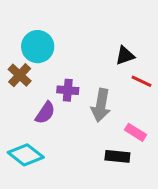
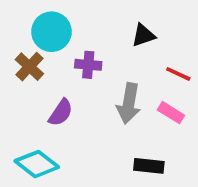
black triangle: (125, 56) -> (143, 35), moved
purple cross: (68, 90) -> (88, 65), moved
pink rectangle: (135, 132) -> (171, 113), moved

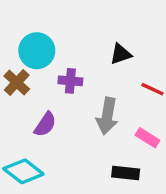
pink rectangle: (171, 113) -> (147, 138), moved

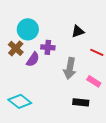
purple semicircle: (45, 124) -> (33, 59), moved

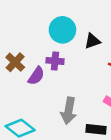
cyan circle: (28, 29) -> (62, 30), moved
gray arrow: (70, 68) -> (69, 111), moved

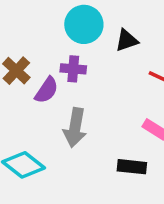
gray arrow: (69, 111) -> (75, 128), moved

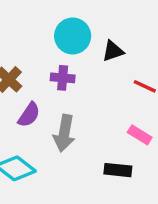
purple semicircle: (47, 90) -> (29, 115), moved

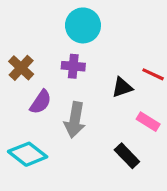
black triangle: (113, 51) -> (122, 87), moved
black rectangle: (118, 170) -> (127, 156), turned 40

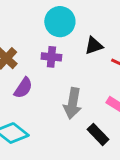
black triangle: (122, 87) -> (94, 46), moved
gray arrow: (75, 120) -> (73, 103), moved

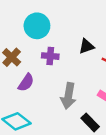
cyan circle: (60, 22) -> (37, 26), moved

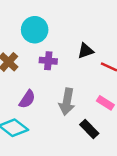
purple semicircle: (26, 83) -> (27, 99), moved

